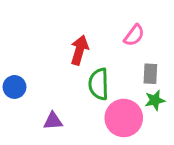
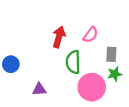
pink semicircle: (134, 35) -> (91, 35), moved

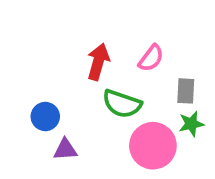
green semicircle: (73, 62) -> (122, 104), turned -70
blue circle: (11, 64) -> (45, 117), moved

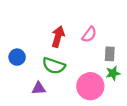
green semicircle: (122, 104) -> (54, 66), moved
blue circle: (45, 117) -> (17, 57), moved

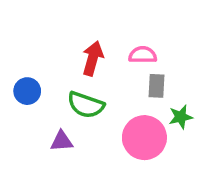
pink semicircle: (89, 34) -> (143, 55), turned -126
gray rectangle: (110, 54) -> (156, 86), moved

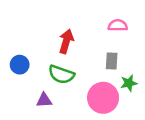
pink semicircle: (143, 55) -> (118, 25), moved

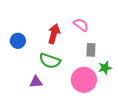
pink semicircle: (118, 25) -> (81, 25), moved, turned 35
blue circle: (20, 65) -> (18, 41), moved

